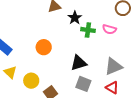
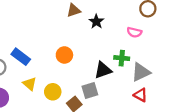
green cross: (88, 30) -> (122, 58), moved
gray square: (83, 84) -> (90, 90), moved, turned -35

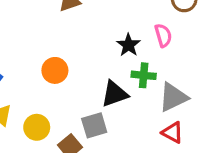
black star: (96, 22) -> (128, 45), moved
pink semicircle: (134, 32) -> (163, 35), turned -120

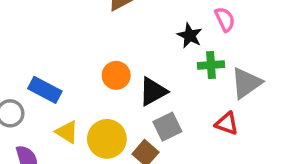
black triangle: (115, 94) -> (153, 91), moved
yellow circle: (37, 127) -> (107, 139), size x1.4
red triangle: (173, 132) -> (227, 124), moved

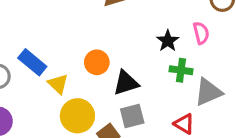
yellow triangle: (67, 132) -> (58, 84), moved

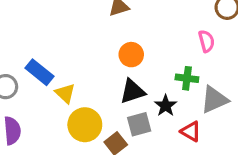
black star: (168, 41) -> (166, 106), moved
orange circle: (97, 62) -> (131, 55), moved

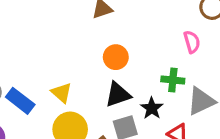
blue rectangle: (39, 72) -> (20, 101), moved
yellow triangle: (65, 93) -> (62, 93), moved

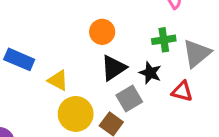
blue rectangle: (20, 101) -> (19, 59), moved

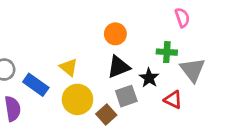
gray triangle: (197, 53) -> (193, 70), turned -40
blue rectangle: (19, 59) -> (36, 85), moved

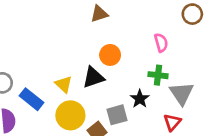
pink semicircle: (182, 18) -> (161, 43), moved
black triangle: (119, 67) -> (93, 77), moved
red triangle: (173, 100) -> (172, 122), moved, turned 42

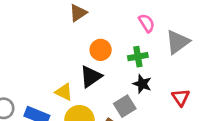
green cross: (158, 75) -> (138, 57), moved
gray triangle: (182, 93) -> (178, 42), moved, turned 45

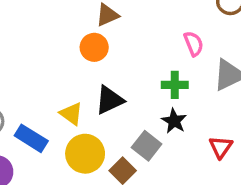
orange circle: (101, 50) -> (94, 47), moved
gray square: (125, 106) -> (147, 146), turned -30

